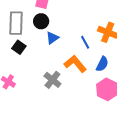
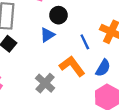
black circle: (41, 21) -> (58, 15), moved

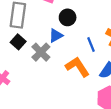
gray cross: (45, 83) -> (41, 52), moved

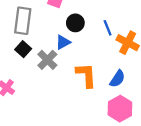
blue line: (91, 44) -> (108, 28), moved
orange L-shape: (77, 67) -> (86, 75), turned 30

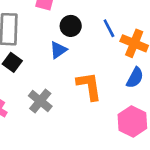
gray cross: (47, 60) -> (40, 101), moved
blue semicircle: (117, 79) -> (135, 78), moved

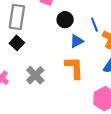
blue triangle: (58, 50) -> (77, 41), moved

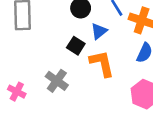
black square: (17, 43) -> (76, 46), moved

